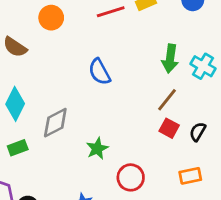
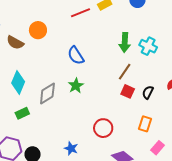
orange circle: (51, 18) -> (38, 30), moved
green star: (97, 149) -> (76, 86), moved
orange rectangle: (190, 176) -> (145, 124), turned -56

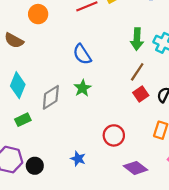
orange circle: (38, 30) -> (38, 14), moved
red square: (128, 91) -> (141, 94), turned 32

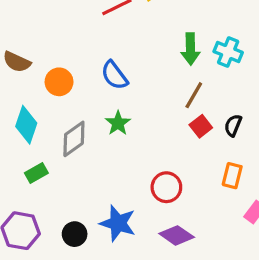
orange circle: (38, 14) -> (59, 82), moved
blue star: (78, 159) -> (118, 223), size x1.6
black circle: (35, 166) -> (75, 234), moved
purple diamond: (136, 168) -> (177, 235), moved

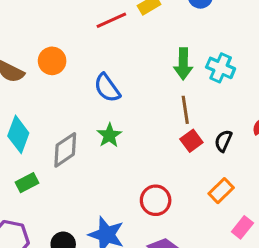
orange circle: (59, 82) -> (52, 61), moved
brown line: (194, 95) -> (185, 110), turned -40
orange rectangle: (232, 176) -> (221, 191), turned 30

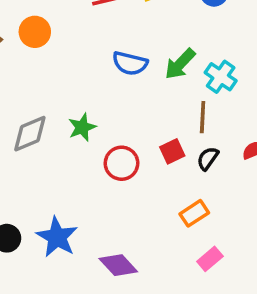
green arrow: (183, 64) -> (180, 64), turned 32
blue semicircle: (107, 88) -> (130, 63), moved, turned -52
brown line: (185, 110) -> (203, 117), moved
red circle: (156, 200) -> (121, 163), moved

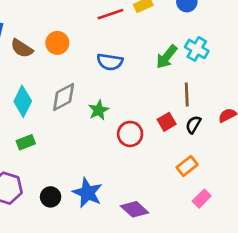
blue semicircle: (130, 63) -> (110, 62), moved
cyan cross: (221, 77) -> (197, 49), moved
gray diamond: (30, 134) -> (64, 97), moved

